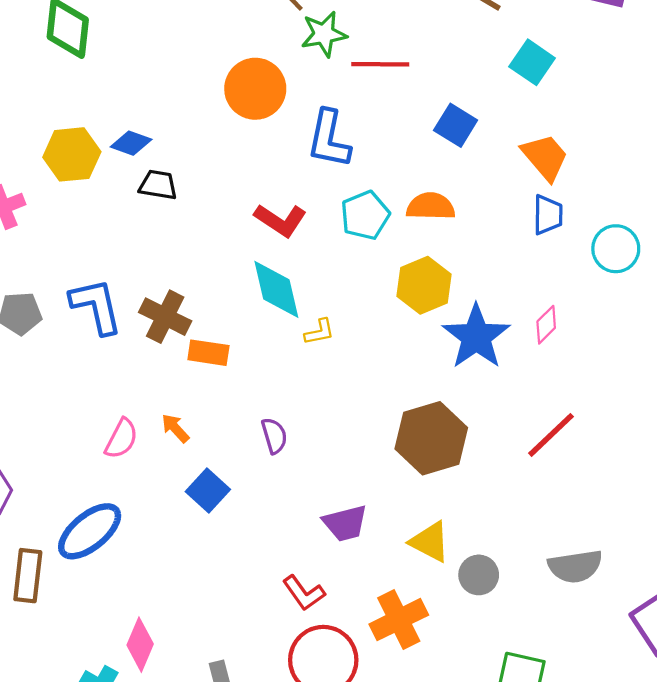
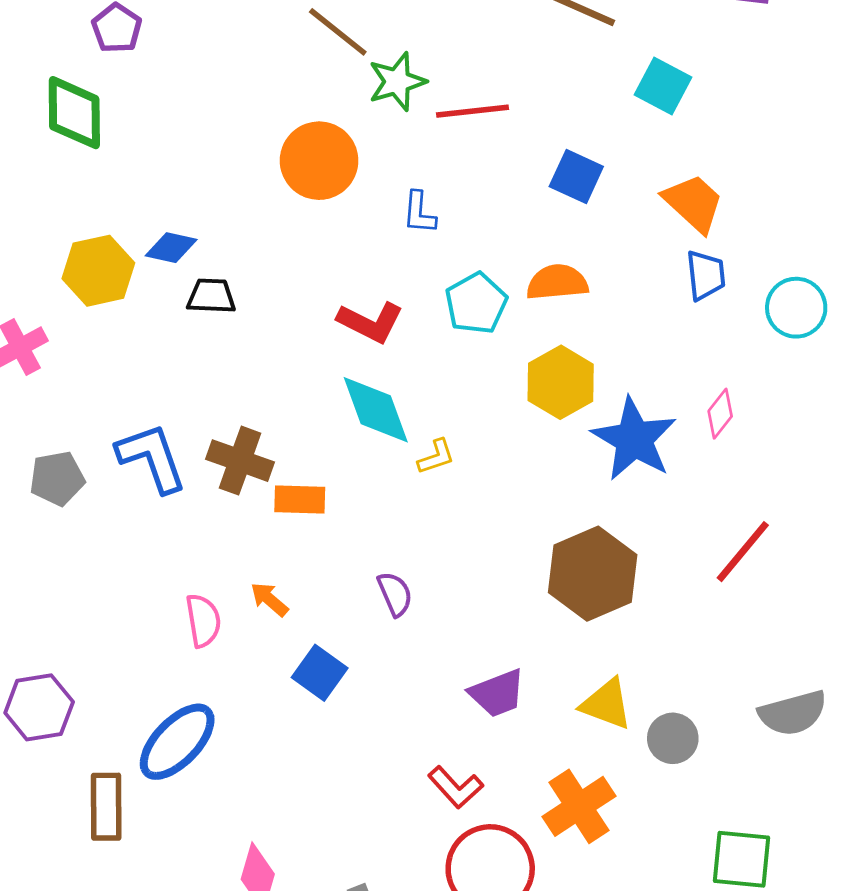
blue L-shape: (329, 139) -> (419, 213), size x0.6
pink semicircle: (121, 439) -> (203, 621), turned -30

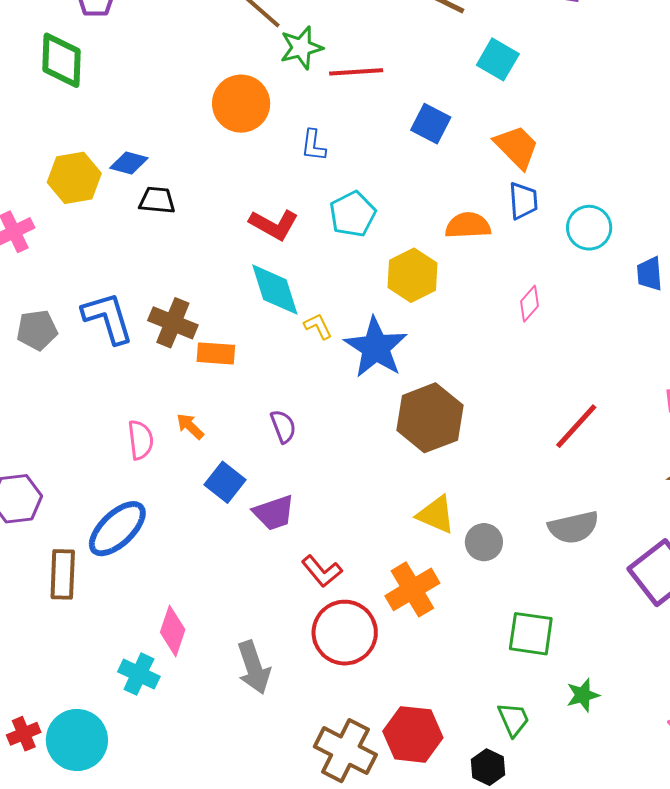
orange semicircle: (557, 282) -> (468, 225), moved
blue star: (634, 439) -> (376, 347), moved
yellow L-shape: (436, 457) -> (318, 326), turned -100
red line: (743, 552) -> (576, 426), moved
purple trapezoid: (497, 693) -> (274, 513), moved

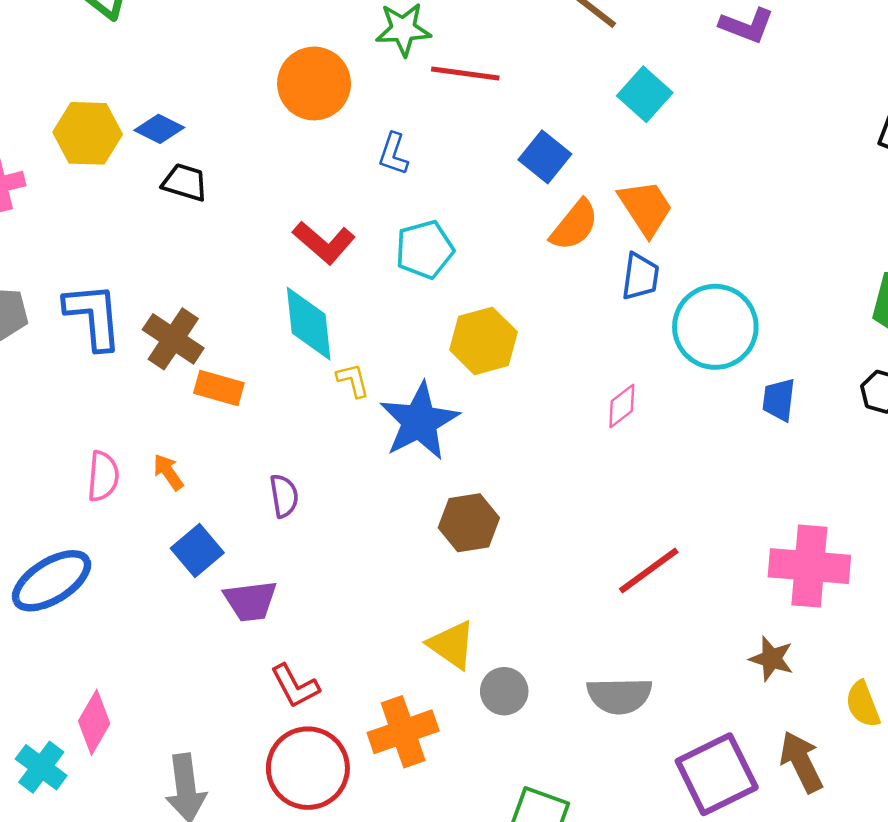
orange semicircle: (468, 225) -> (574, 225), moved, turned 120
cyan circle: (589, 228) -> (715, 327), size x1.5
brown hexagon: (430, 418) -> (469, 523), size x0.7

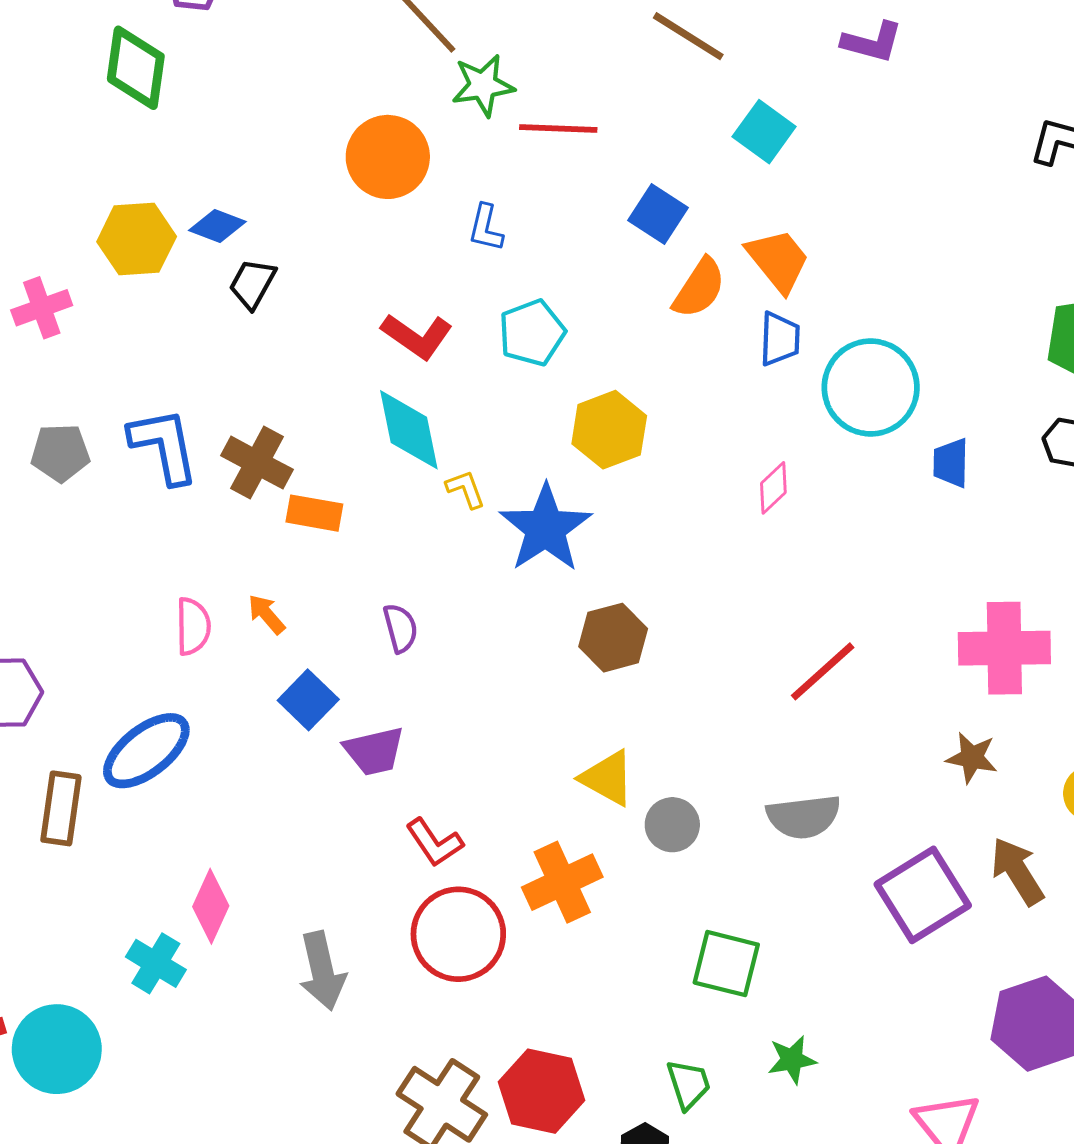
black trapezoid: (185, 182) -> (252, 284), turned -72

